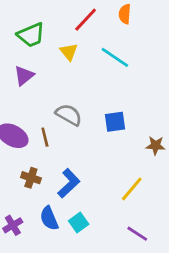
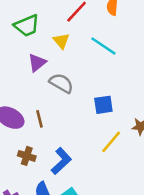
purple triangle: (24, 76) -> (37, 63), moved
gray semicircle: (69, 115) -> (61, 83), moved
yellow line: (132, 189) -> (111, 142), moved

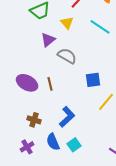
blue square: (103, 105) -> (93, 80), moved
brown cross: (27, 156) -> (34, 120), moved

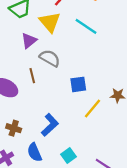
yellow triangle: (67, 23) -> (50, 22), size x1.5
brown line: (50, 84) -> (32, 76), moved
cyan square: (74, 145) -> (68, 156), moved

